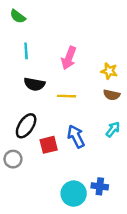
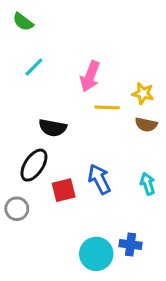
cyan line: (26, 51) -> (34, 67), turned 49
black semicircle: (34, 84) -> (53, 128), moved
yellow line: (66, 96) -> (107, 107), moved
cyan arrow: (113, 129) -> (148, 184), moved, turned -56

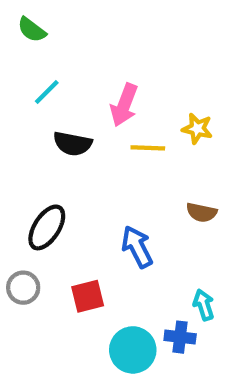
brown semicircle: (146, 125) -> (202, 212), moved
black semicircle: (53, 128) -> (73, 144), moved
cyan arrow: (148, 184) -> (204, 305), moved
red square: (64, 190) -> (88, 296), moved

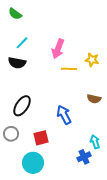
black semicircle: (73, 144) -> (17, 63), moved
blue cross: (180, 337) -> (84, 157), turned -32
cyan circle: (133, 350) -> (33, 163), moved

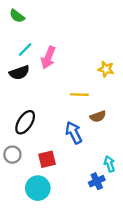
pink arrow: (58, 49) -> (48, 58), moved
black semicircle: (17, 63) -> (19, 73), turned -30
yellow line: (69, 69) -> (79, 95), moved
brown semicircle: (94, 99) -> (98, 116), moved, turned -32

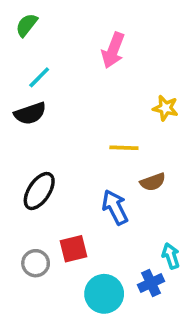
green semicircle: (17, 16) -> (27, 25), turned 91
pink arrow: (48, 58) -> (113, 50), moved
gray circle: (12, 155) -> (36, 263), moved
cyan circle: (38, 188) -> (104, 294), moved

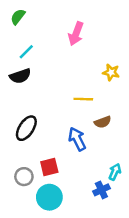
cyan arrow: (171, 256) -> (115, 172), turned 42
cyan circle: (104, 294) -> (49, 197), moved

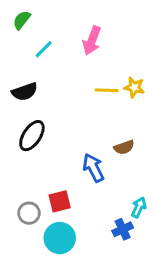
cyan line: (26, 52) -> (44, 49), moved
yellow line: (83, 99) -> (107, 90), moved
black ellipse: (26, 128) -> (32, 136), moved

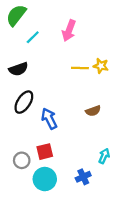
green semicircle: (22, 20) -> (16, 15), size x1.5
blue arrow: (93, 168) -> (49, 119), moved
blue cross: (123, 229) -> (83, 177), moved

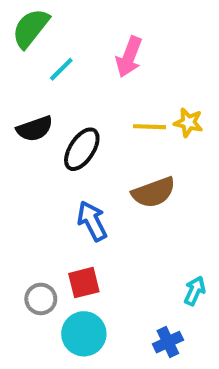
black ellipse: (24, 102) -> (82, 149), moved
brown semicircle: (93, 111) -> (154, 192), moved, size x1.5
blue cross: (83, 177) -> (168, 342), moved

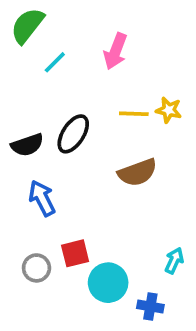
black semicircle: (35, 129) -> (27, 145), moved
blue arrow: (92, 221) -> (42, 198), moved
cyan circle: (84, 334) -> (108, 283), moved
blue cross: (168, 342) -> (150, 307), turned 35

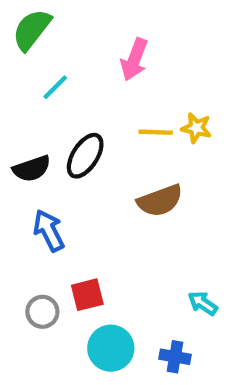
cyan line: (55, 62) -> (55, 87), moved
cyan arrow: (174, 261) -> (203, 303), turned -80
cyan circle: (108, 283) -> (111, 348), moved

